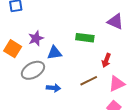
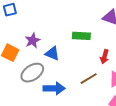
blue triangle: (54, 53) -> (52, 53), turned 35
blue arrow: (53, 88) -> (54, 88), size x1.5

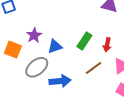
green rectangle: (81, 36) -> (84, 41), moved, turned -54
blue triangle: (52, 53) -> (55, 46), turned -35

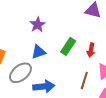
purple star: (34, 35) -> (38, 25), moved
brown line: (93, 68) -> (84, 80), moved, turned -36

